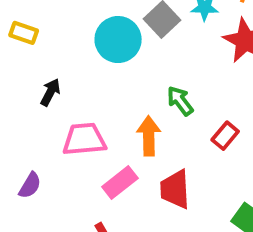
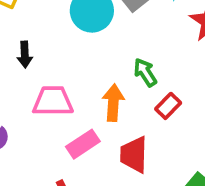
black arrow: (50, 92) -> (25, 55), turned 145
red rectangle: (225, 136) -> (168, 106), moved

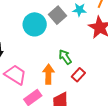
pink trapezoid: (53, 101) -> (15, 75), turned 35

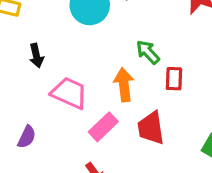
red rectangle: (78, 75) -> (174, 79), turned -32

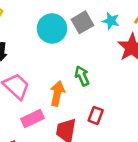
red rectangle: (174, 79) -> (96, 115), moved

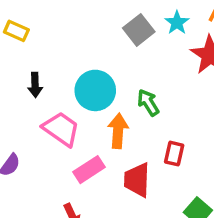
cyan star: (111, 21) -> (177, 23), turned 30
cyan circle: (52, 28) -> (95, 90), moved

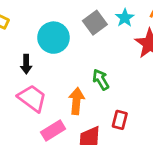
black arrow: (35, 85) -> (26, 64), moved
cyan circle: (95, 90) -> (53, 38), moved

